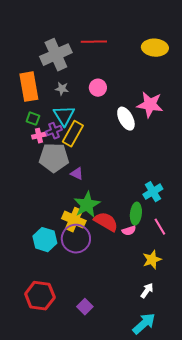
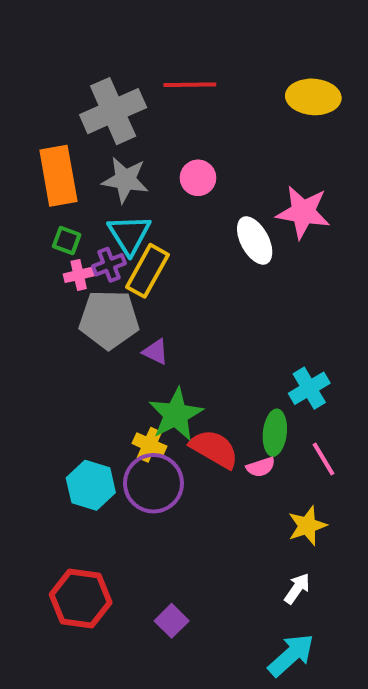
gray star: (62, 89) -> (125, 180), size x1.6
yellow cross: (74, 220) -> (149, 445), size x0.7

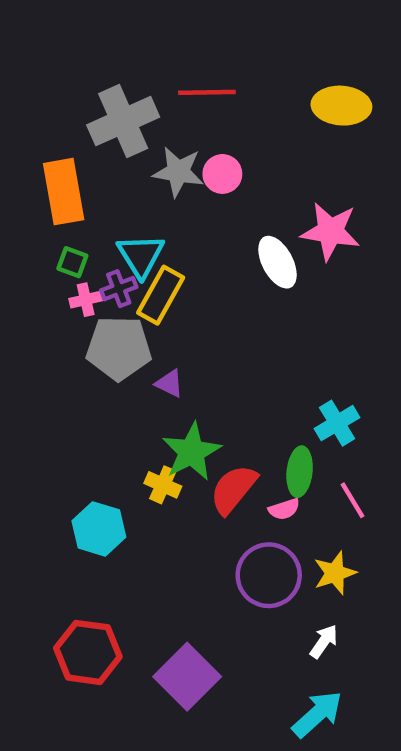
pink circle: (198, 178) -> (222, 174), moved
gray star: (125, 180) -> (178, 172), moved
red semicircle: (214, 449) -> (233, 489), turned -81
purple circle: (153, 483) -> (269, 575), moved
purple square: (172, 621) -> (187, 677), size x1.8

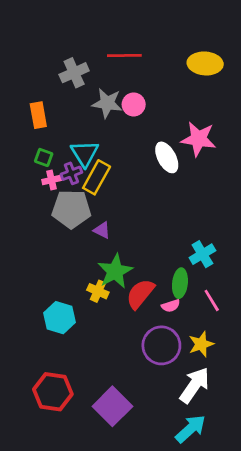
gray cross: (123, 121) -> (74, 73), size x0.7
orange rectangle: (64, 192) -> (38, 115), size x0.7
white arrow: (324, 641) -> (195, 385), size x1.8

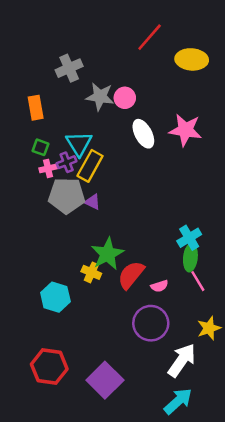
red line: (124, 56) -> (150, 37), moved, turned -48
white ellipse: (167, 157) -> (143, 134), moved
purple triangle: (102, 230) -> (93, 202), moved
green ellipse: (180, 283) -> (190, 258), moved
yellow star: (201, 344) -> (209, 328), moved

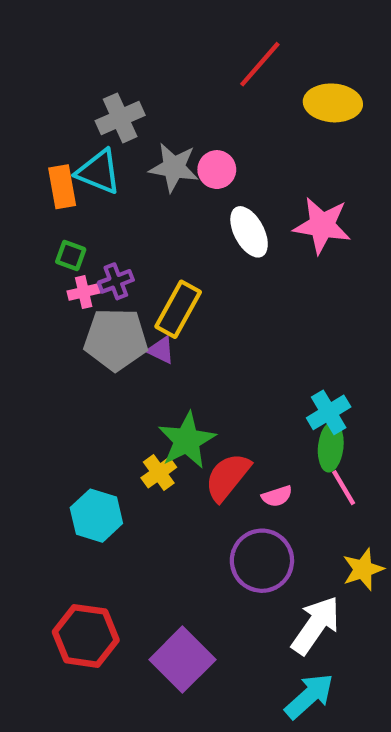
cyan triangle: (79, 144) -> (99, 172), moved, turned -36
yellow rectangle: (90, 166) -> (178, 309), moved
yellow cross: (91, 272) -> (159, 473), turned 30

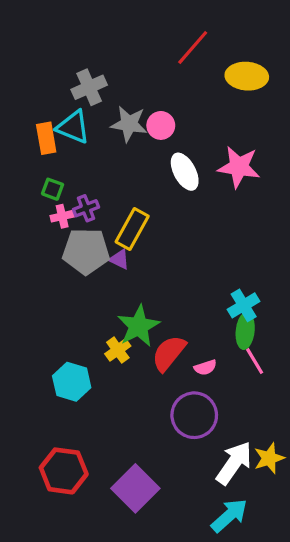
yellow star: (363, 569) -> (269, 458), moved

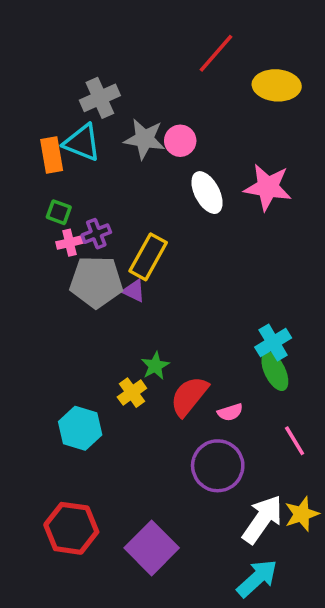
green star: (139, 326) -> (155, 366), size x0.6
green ellipse: (245, 331) -> (275, 371), turned -32
pink line: (255, 361) -> (295, 441), moved

